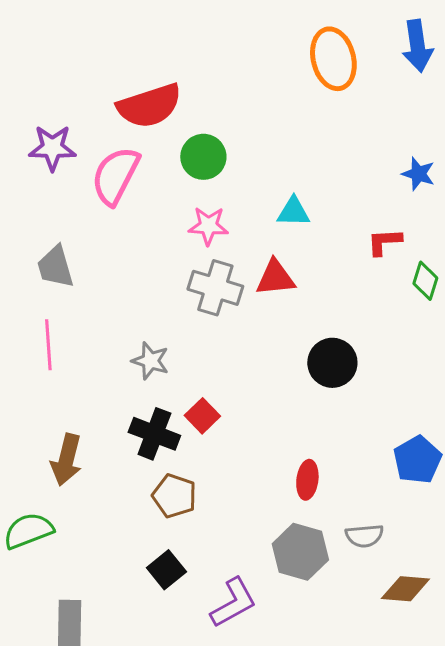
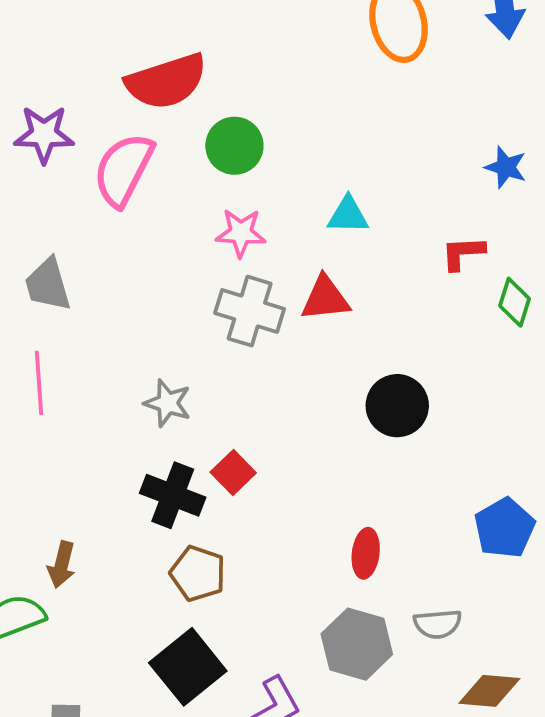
brown arrow: (66, 460) -> (62, 565), moved, size x0.7
black square: (166, 570) -> (188, 667), size x1.5

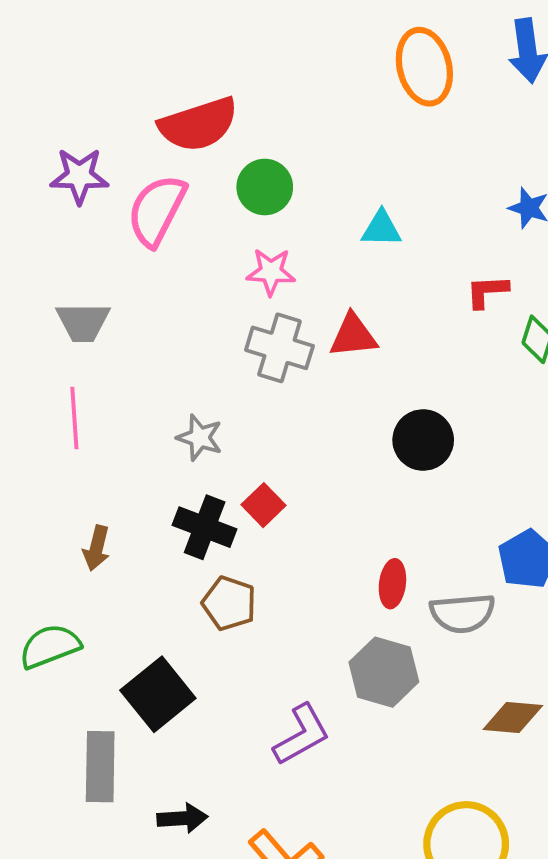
cyan triangle: (348, 215) -> (381, 229), moved
gray trapezoid: (48, 285) -> (83, 322), turned -74
brown arrow: (62, 565) -> (97, 548), moved
gray semicircle: (438, 624) -> (462, 613), moved, size x1.4
black square: (188, 667) -> (158, 694), moved

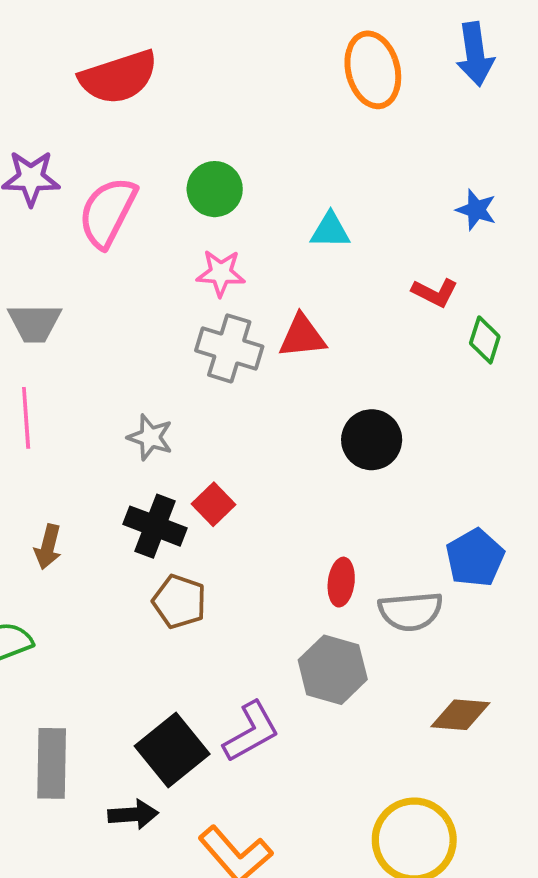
red semicircle: (198, 124) -> (119, 77), moved
red L-shape: (487, 291) -> (435, 293), turned -150
black square: (158, 694) -> (172, 750), moved

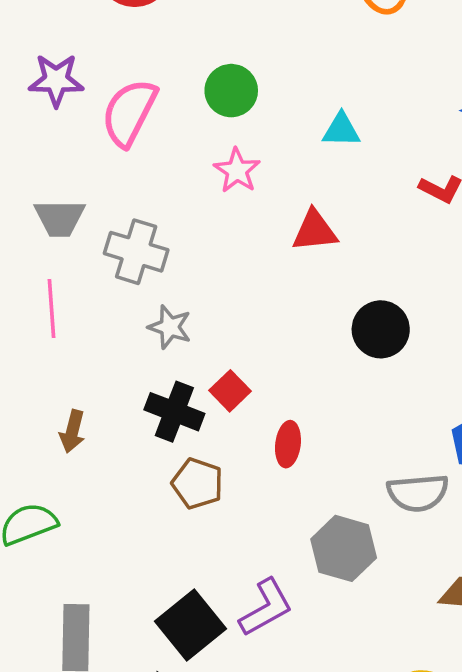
pink star: (221, 273) -> (237, 171), turned 30
gray cross: (229, 348) -> (136, 252), moved
red ellipse: (341, 582) -> (288, 444), moved

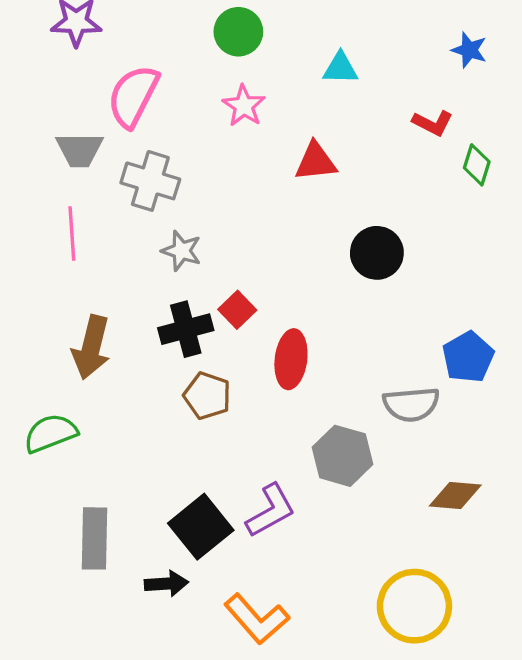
pink semicircle: (129, 113) -> (133, 96), moved
black cross: (174, 412) -> (186, 329), turned -36
brown arrow: (72, 431) -> (91, 347), size x1.6
red ellipse: (288, 444) -> (291, 359), size x1.4

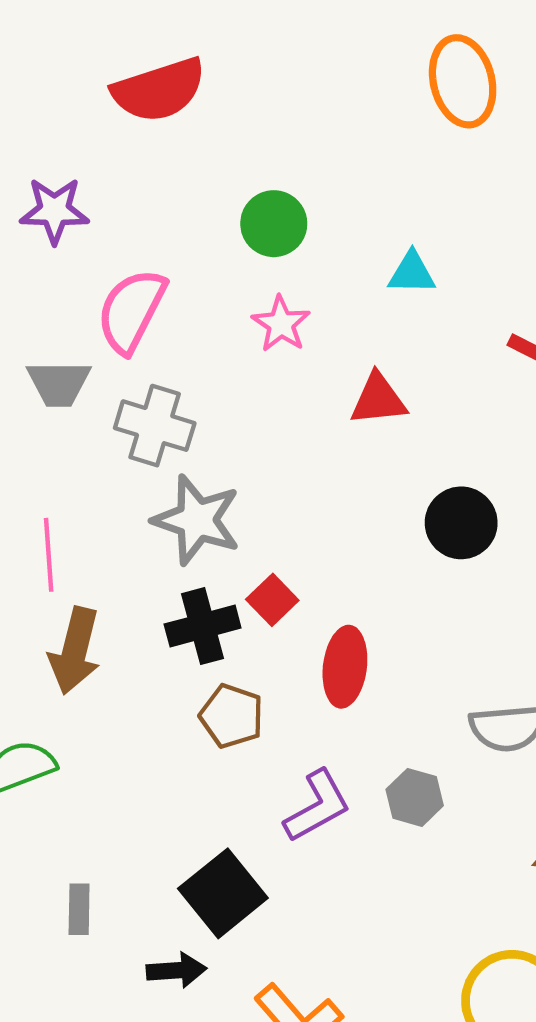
pink line: (72, 234) -> (49, 555), moved
gray star: (181, 251) -> (197, 520), size x1.6
gray hexagon: (343, 456) -> (415, 797), size x0.7
purple L-shape: (271, 511) -> (317, 806), moved
gray rectangle: (94, 538) -> (79, 909), size x0.6

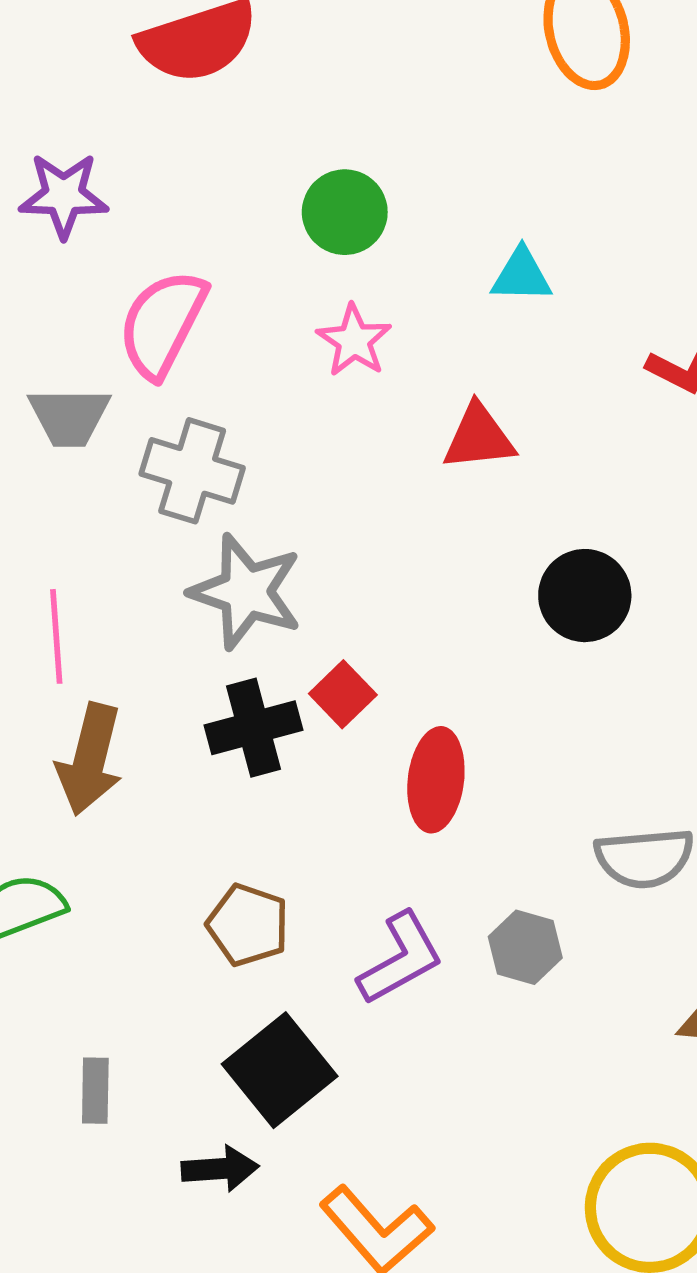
brown pentagon: (232, 716) -> (248, 925), moved

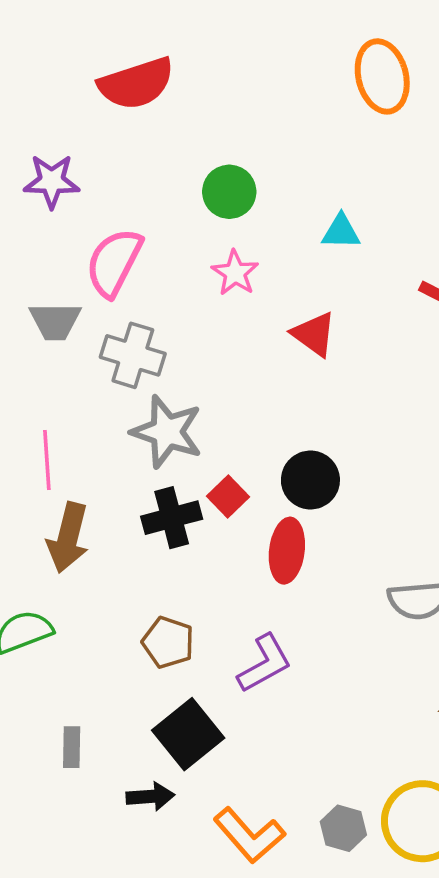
red triangle: (479, 437) -> (314, 334), turned 42
black circle: (585, 596) -> (310, 480), moved
gray hexagon: (525, 947) -> (343, 828), moved

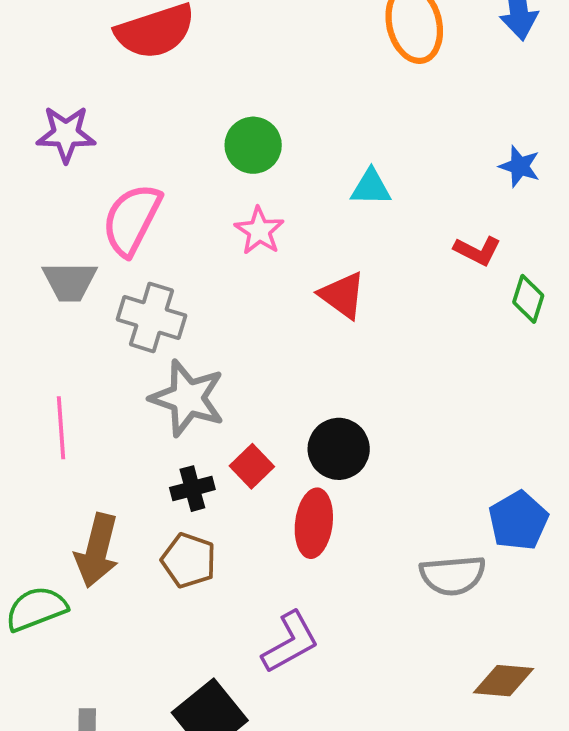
black cross: (172, 518) -> (192, 489), size x0.7
brown arrow: (68, 538) -> (97, 550), moved
brown pentagon: (168, 642) -> (189, 560), moved

